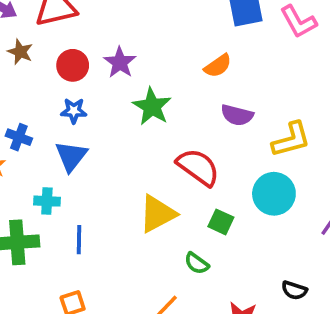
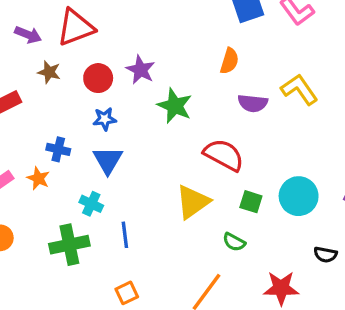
orange semicircle: (218, 66) -> (229, 61), turned -30
yellow L-shape: (291, 140) -> (299, 89), moved, turned -102
cyan circle: (274, 194) -> (299, 196), moved
cyan cross: (47, 201) -> (91, 204), turned 30

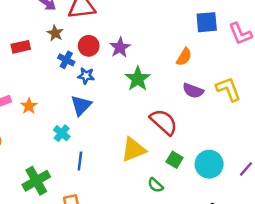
blue cross: (58, 149) -> (66, 60), moved
green cross: (69, 245) -> (36, 181), moved, turned -32

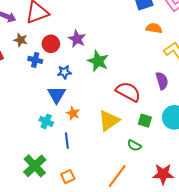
orange semicircle: (184, 57) -> (154, 28), moved, turned -98
blue star: (86, 76) -> (64, 72), moved
purple semicircle: (193, 91) -> (162, 81), moved, turned -114
orange star: (29, 106) -> (73, 113), moved

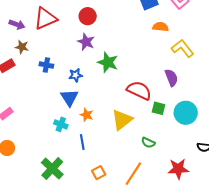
brown star: (21, 40) -> (22, 47), moved
red circle: (51, 44) -> (88, 16), moved
green square: (145, 121) -> (158, 108), moved
orange square: (68, 177) -> (99, 173), moved

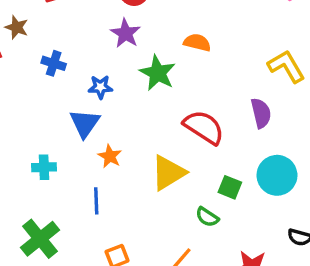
orange semicircle: (161, 27) -> (197, 43), moved
green square: (158, 108) -> (230, 187), moved
cyan cross: (61, 124) -> (44, 167), moved, turned -32

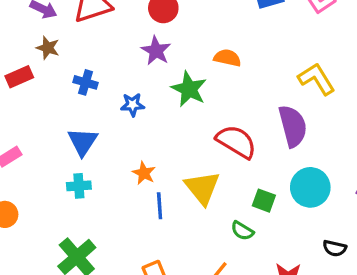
purple semicircle: (261, 113) -> (293, 126), size x1.4
blue triangle: (85, 123) -> (83, 142), moved
yellow triangle: (168, 173) -> (202, 188), turned -36
blue line: (96, 201) -> (160, 206), moved

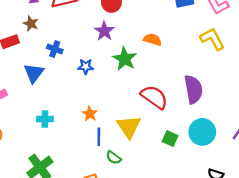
yellow L-shape: (317, 79) -> (212, 39), moved
blue triangle: (83, 142) -> (34, 73), moved
green semicircle: (242, 231) -> (114, 158), moved

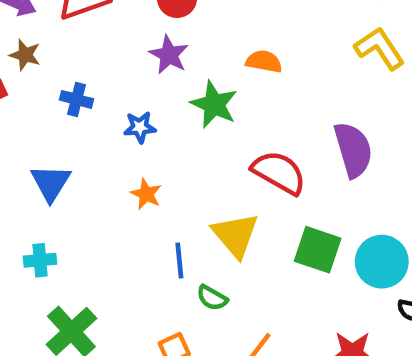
blue triangle: (34, 73) -> (51, 183), moved
orange star: (90, 114) -> (146, 194), moved
cyan cross: (45, 119) -> (40, 260), moved
cyan circle: (202, 132) -> (382, 262), moved
green square: (170, 139) -> (318, 250), size x1.5

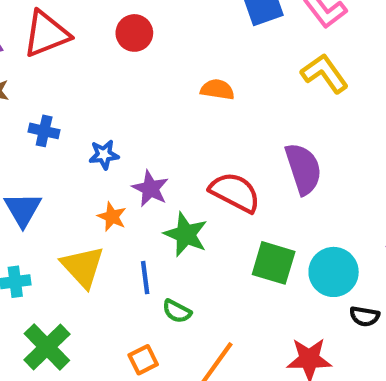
purple star: (169, 55) -> (150, 189), moved
green star: (214, 104) -> (186, 234), moved
yellow triangle: (235, 235) -> (83, 267), moved

